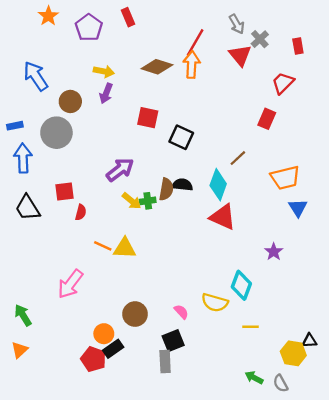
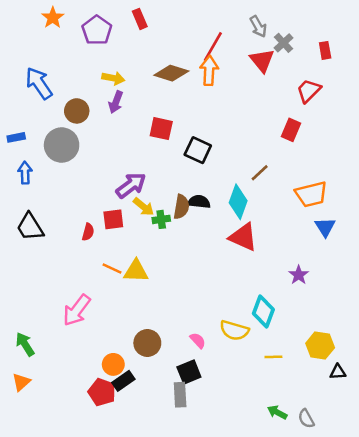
blue arrow: (23, 158) -> (25, 173), size x0.7
red square: (65, 192) -> (113, 219), moved
yellow arrow: (132, 201) -> (144, 207), moved
yellow hexagon: (293, 353) -> (320, 346), moved

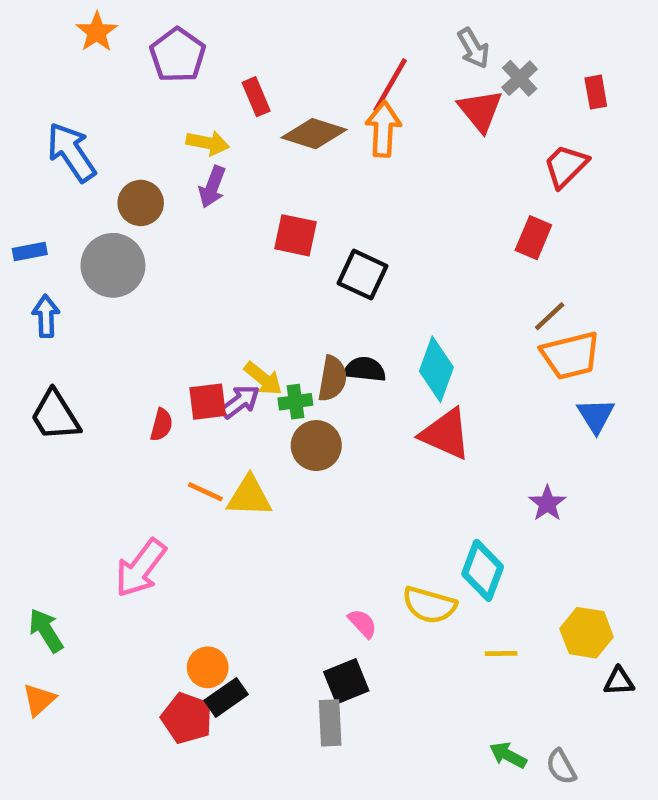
red rectangle: (140, 19) -> (256, 97), moved
brown line: (260, 173) -> (550, 316), moved
purple arrow: (131, 185) -> (240, 402), moved, size x0.7
brown circle: (147, 343) -> (316, 446), moved

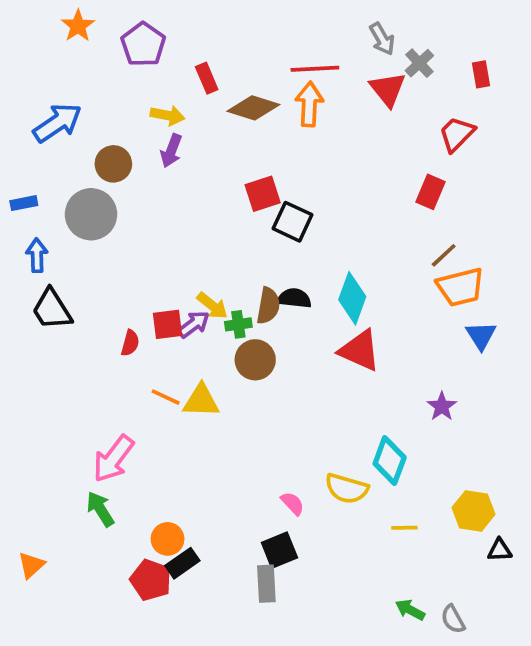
red line: (390, 85) -> (315, 69), turned 57
blue arrow: (71, 152) -> (57, 123), turned 90
red square: (295, 235) -> (263, 194), moved, turned -30
black trapezoid: (55, 416) -> (52, 309), moved
green arrow: (46, 630) -> (100, 509), moved

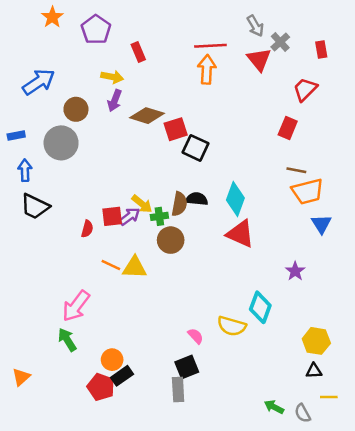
brown diamond: (253, 108) -> (147, 116), moved
brown line: (444, 255) -> (296, 170), turned 54
black trapezoid: (52, 309) -> (35, 206), turned -32
yellow line: (404, 528) -> (329, 397), moved
black triangle: (500, 550) -> (314, 371), moved

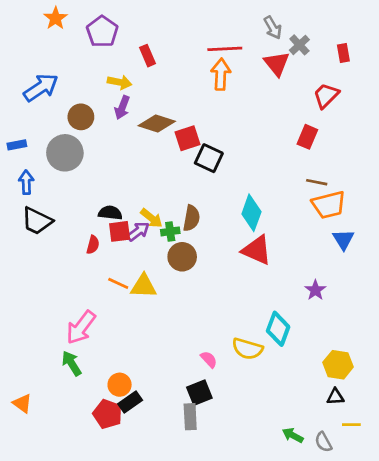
black semicircle: (197, 199) -> (110, 213), moved
orange triangle: (21, 377) -> (22, 403), turned -42

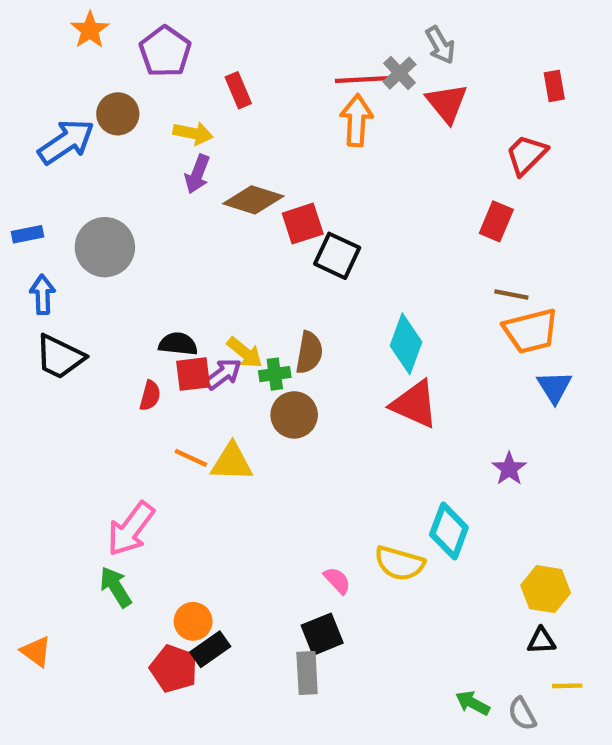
gray cross: (299, 45) -> (399, 73), moved
brown circle: (81, 117) -> (118, 114), moved

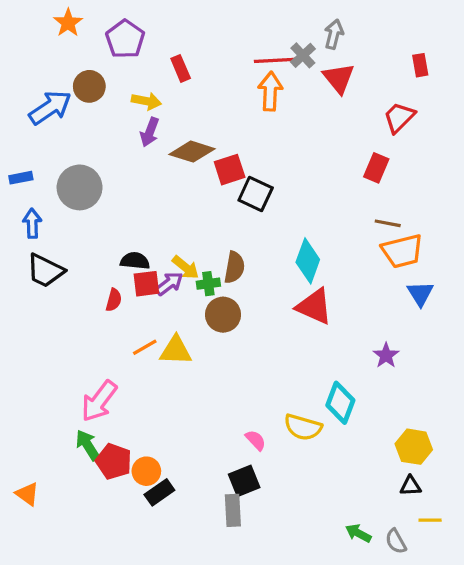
gray arrow: (440, 45) -> (334, 34), turned -136
orange line: (191, 458) -> (145, 347), turned -55
red pentagon: (174, 669) -> (114, 461), moved

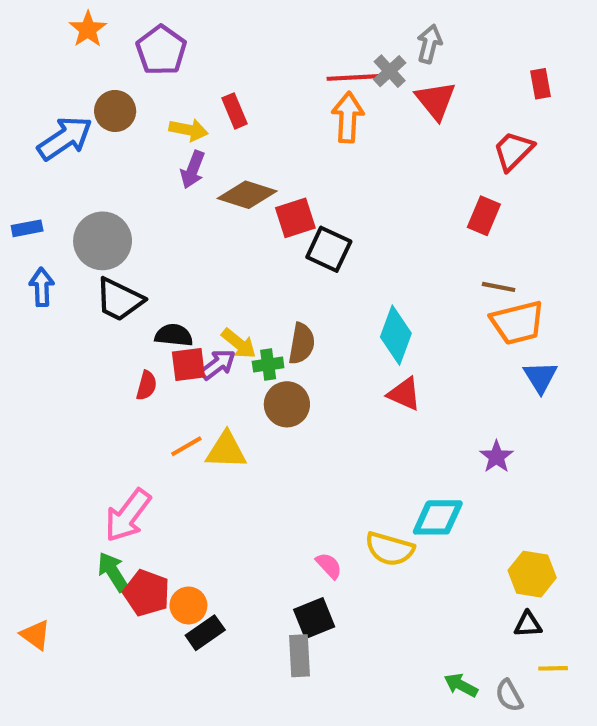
red rectangle: (181, 68) -> (235, 111), moved
black trapezoid: (45, 271) -> (119, 300), moved
red triangle: (314, 307) -> (404, 394), size x0.7
cyan diamond: (340, 403) -> (438, 517), turned 69

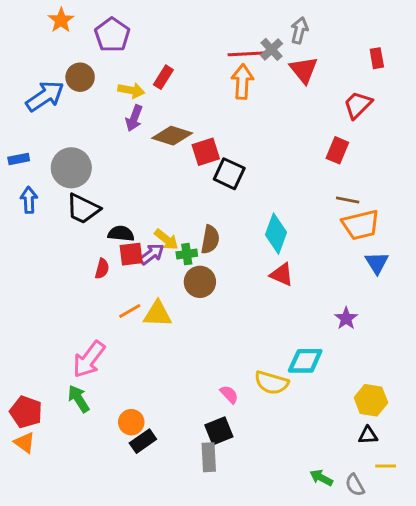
red rectangle: (235, 111) -> (163, 77), turned 55
red pentagon: (147, 593) -> (26, 412), moved

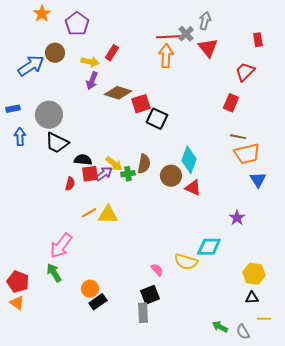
brown circle: (200, 282) -> (171, 176), moved

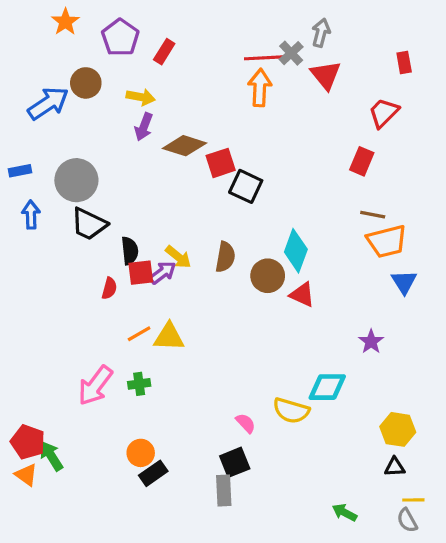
red rectangle: (112, 53) -> (164, 52), moved
black semicircle: (83, 160) -> (130, 251), turned 78
green cross: (128, 174) -> (139, 384), moved
green arrow: (54, 273) -> (51, 456), moved
gray semicircle: (243, 332) -> (407, 520), moved

